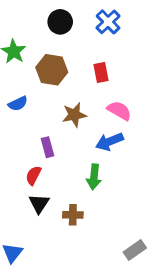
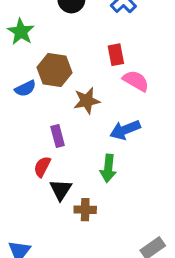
brown hexagon: (52, 70) -> (54, 70), moved
pink semicircle: (119, 111) -> (136, 81), moved
black triangle: (39, 204) -> (61, 190), moved

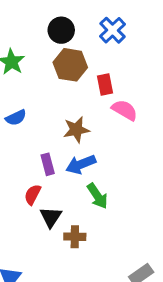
brown hexagon: (54, 70) -> (70, 65), moved
blue arrow: (125, 130) -> (81, 164), moved
green arrow: (108, 168) -> (97, 196), turned -40

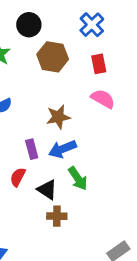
black circle: (61, 30) -> (29, 25), moved
red rectangle: (105, 84) -> (99, 64), moved
black triangle: (51, 217) -> (47, 190), moved, turned -30

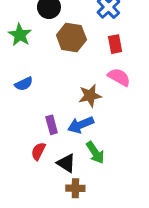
brown star: (58, 117) -> (90, 96), moved

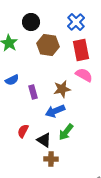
red rectangle: (115, 44) -> (81, 50), size x1.5
purple rectangle: (52, 125) -> (33, 92), moved
green arrow: (95, 153) -> (66, 132), turned 72

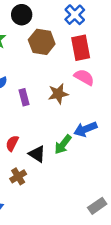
blue arrow: (55, 111) -> (85, 129), moved
brown cross: (51, 159) -> (18, 176), moved, turned -32

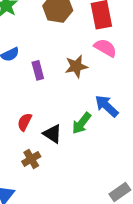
blue arrow: (85, 129) -> (107, 106), turned 65

